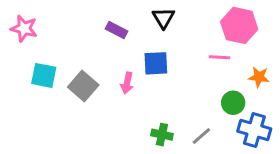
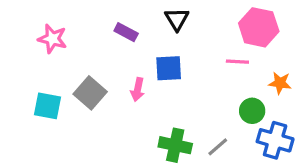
pink star: (24, 28) -> (52, 39), moved
cyan square: (44, 75) -> (47, 106), moved
green cross: (162, 135) -> (175, 145), size x1.4

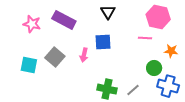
purple rectangle: (126, 32) -> (64, 20), moved, size x1.6

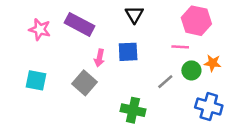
pink arrow: (84, 55) -> (99, 58), moved
gray square: (55, 57) -> (84, 83), moved
green circle: (154, 68) -> (191, 70), moved
gray line: (133, 90) -> (165, 82), moved

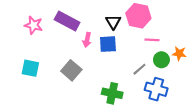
black triangle: (134, 14) -> (113, 22), moved
pink hexagon: (196, 21) -> (138, 16), moved
pink arrow: (99, 58) -> (87, 40), moved
blue cross: (209, 106) -> (156, 89), moved

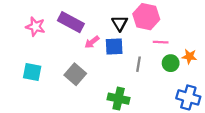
pink arrow: (87, 40) -> (92, 42), turned 40
gray line: (139, 69) -> (138, 64), moved, turned -40
blue cross: (156, 89) -> (188, 97), moved

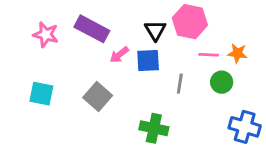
orange star: (189, 56) -> (237, 53), moved

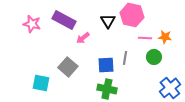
blue square: (148, 60) -> (106, 65), moved
cyan square: (41, 94) -> (41, 83), moved
blue cross: (245, 127) -> (170, 88), turned 35

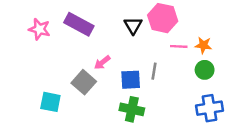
pink arrow: (83, 38) -> (102, 62), moved
green circle: (154, 57) -> (205, 70), moved
blue cross: (170, 88) -> (210, 108), turned 30

